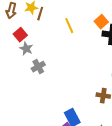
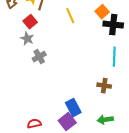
red square: (20, 35) -> (30, 22), moved

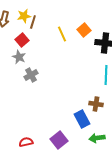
orange square: (102, 12) -> (84, 30), moved
blue rectangle: (73, 108) -> (82, 119), moved

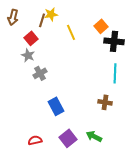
yellow star: (24, 16) -> (51, 14), moved
orange square: (84, 30) -> (101, 26), moved
blue rectangle: (82, 119) -> (56, 106), moved
green arrow: (97, 138) -> (94, 136), moved, turned 35

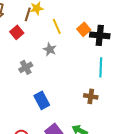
orange square: (101, 26) -> (84, 29), moved
gray star: (28, 55) -> (50, 49), moved

